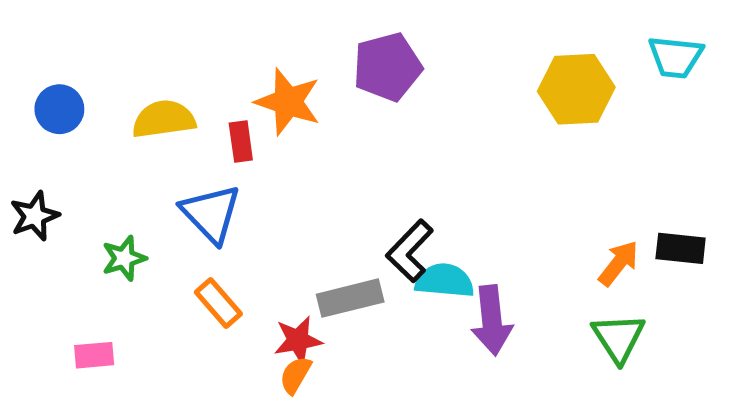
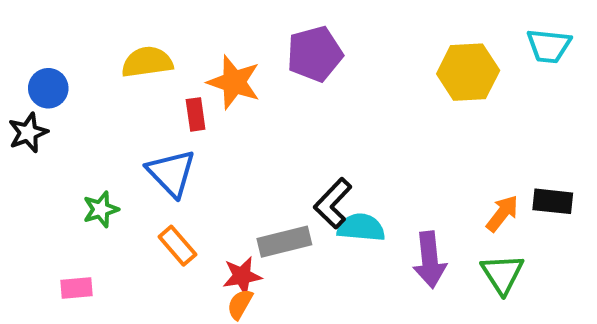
yellow semicircle: (164, 119) -> (147, 62), moved
black star: (35, 216) -> (28, 133), moved
purple arrow: (492, 320) -> (430, 260), moved

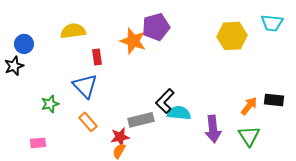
orange star: (234, 82) -> (133, 41), moved

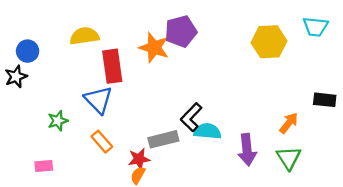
red rectangle: (97, 57) -> (112, 66), size x1.8
black rectangle: (274, 100) -> (325, 100), moved

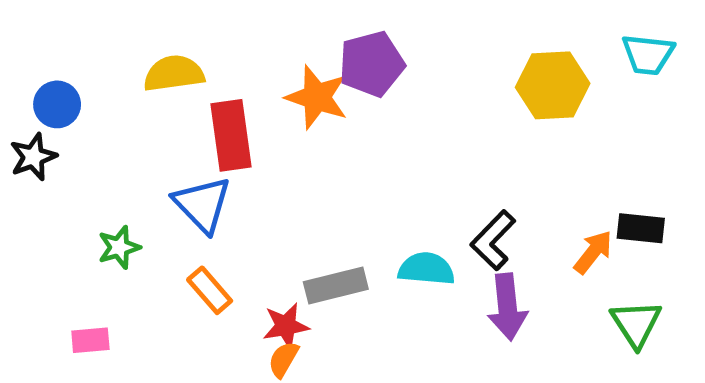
black rectangle: (325, 100) -> (641, 228), moved
black L-shape: (191, 117) -> (493, 240), moved
green triangle: (289, 158) -> (636, 324), moved

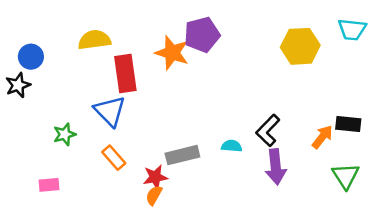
cyan semicircle: (426, 269) -> (232, 146), size x0.7

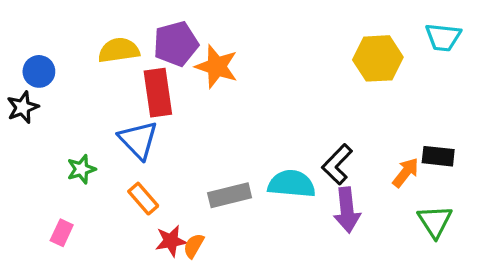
purple pentagon: (202, 35) -> (176, 44), moved
cyan semicircle: (232, 146) -> (292, 184), size x1.8
red star: (155, 177) -> (171, 241), moved
pink rectangle: (49, 185) -> (62, 233), turned -60

